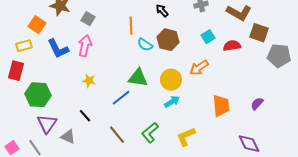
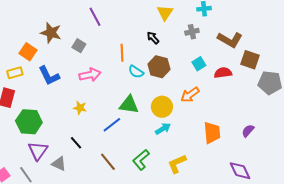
pink arrow: (85, 46) -> (90, 75), moved, turned 65

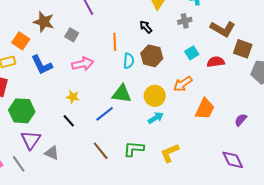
cyan semicircle: (136, 72) -> (129, 61), turned -119
orange trapezoid: (212, 133) -> (205, 109), moved, turned 30
black line: (76, 143) -> (69, 121), moved
green L-shape: (141, 160) -> (134, 149), turned 45

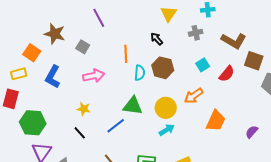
red semicircle: (216, 62) -> (227, 74), turned 138
blue L-shape: (42, 65) -> (53, 77), turned 55

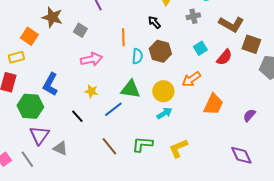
blue L-shape: (53, 77) -> (50, 84), moved
yellow star: (84, 109) -> (91, 91), moved

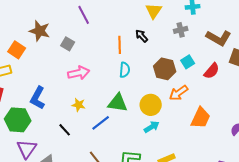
orange line: (123, 37) -> (120, 45), moved
brown hexagon: (160, 51) -> (165, 69), moved

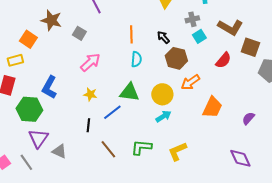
black arrow: (142, 36) -> (163, 37), moved
cyan square: (188, 62) -> (199, 36), moved
pink arrow: (79, 73) -> (90, 62), turned -30
black line: (65, 130) -> (88, 125), moved, turned 48

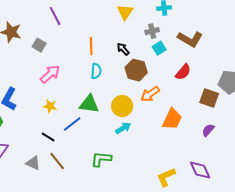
brown square: (250, 47) -> (209, 98), moved
black line: (88, 125) -> (48, 137), turned -64
brown line: (108, 149) -> (57, 161), moved
gray triangle: (59, 151) -> (33, 163), moved
yellow L-shape: (177, 151) -> (166, 177), moved

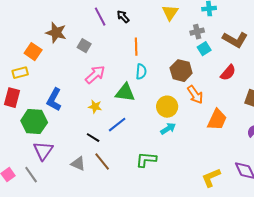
black arrow: (123, 49) -> (123, 17), moved
orange arrow: (150, 94) -> (195, 95), turned -90
green triangle: (89, 104) -> (125, 93), moved

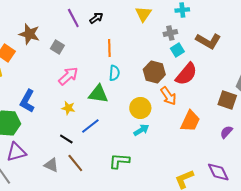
black arrow: (123, 17) -> (96, 18), turned 96
red semicircle: (228, 73) -> (186, 74), moved, size x1.4
purple triangle: (43, 151) -> (16, 152), turned 40

